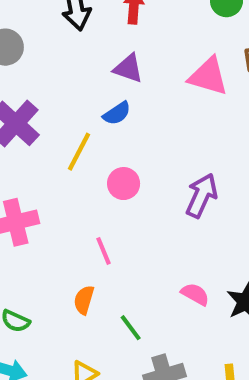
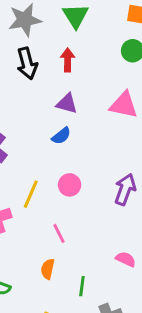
yellow line: (79, 152) -> (31, 194), moved
green line: (131, 328) -> (82, 286), turned 48

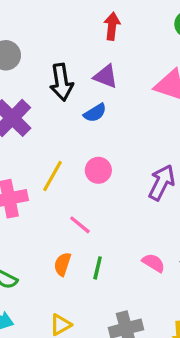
black arrow: (27, 63) -> (61, 82), moved
pink line: (59, 233) -> (80, 225), turned -30
green line: (82, 286) -> (98, 268), moved

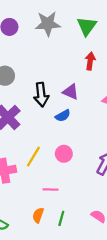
red arrow: (112, 26) -> (90, 61), moved
pink line: (80, 225) -> (51, 189), turned -40

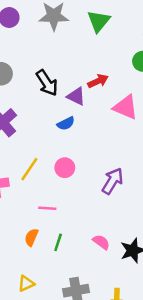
red arrow: (90, 61) -> (98, 81), moved, turned 54
black arrow: (41, 95) -> (47, 83), moved, turned -30

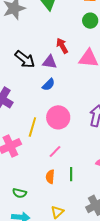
red arrow: (98, 81) -> (62, 46), turned -77
pink circle: (65, 168) -> (58, 117), size x1.5
pink line: (47, 208) -> (55, 151), turned -32

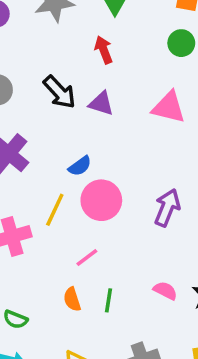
red arrow: (62, 46) -> (104, 50), moved
blue semicircle: (48, 85) -> (80, 166), moved
orange semicircle: (50, 177) -> (72, 299), turned -32

